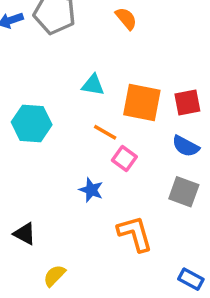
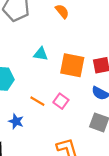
orange line: (105, 132) -> (37, 101), moved
blue star: (91, 190) -> (16, 121), moved

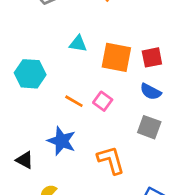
blue star: (16, 121) -> (62, 141), moved, size x1.5

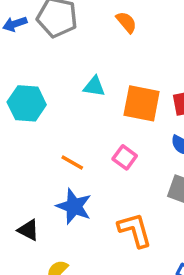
cyan hexagon: (30, 74) -> (27, 103), moved
orange line: (74, 101) -> (72, 162), moved

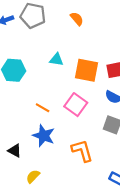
pink square: (125, 157) -> (76, 105), size x1.5

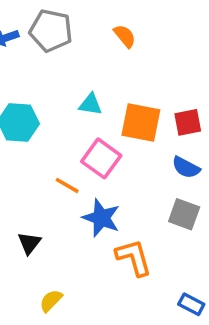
pink square: (76, 105) -> (101, 158), moved
blue star: (44, 136) -> (101, 218), moved
black triangle: (15, 151) -> (29, 243), moved, turned 40

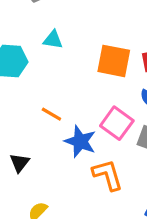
cyan triangle: (90, 104) -> (53, 40), moved
pink square: (101, 158) -> (117, 123), moved

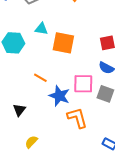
orange square: (114, 61) -> (63, 43), moved
pink square: (117, 123) -> (83, 84), turned -35

